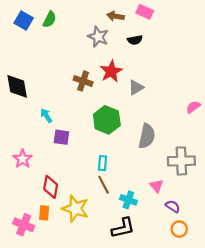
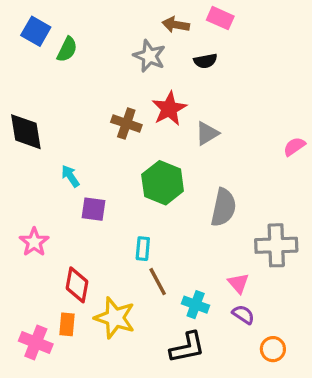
green semicircle: (50, 19) -> (67, 49), moved
pink semicircle: (193, 107) -> (294, 147), moved
cyan rectangle: (102, 163) -> (143, 249), moved
purple semicircle: (173, 206) -> (243, 315), moved

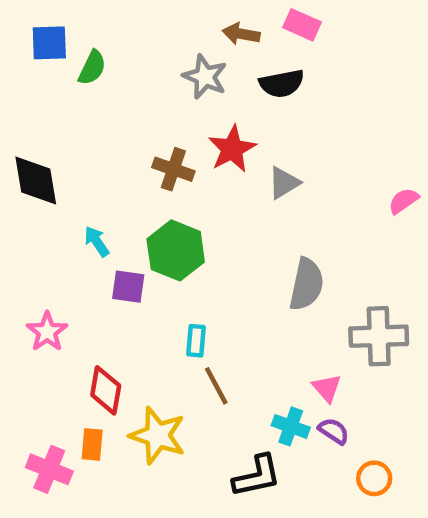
blue square: (36, 31) -> (49, 43), turned -32
black semicircle: (205, 61) -> (282, 83), size x1.4
green hexagon: (163, 183) -> (176, 250), moved
cyan cross: (196, 305) -> (291, 426), moved

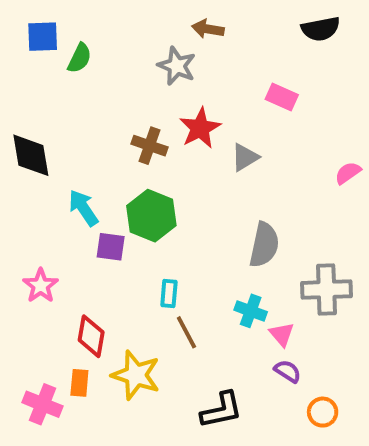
pink rectangle: (302, 25) -> (282, 97), moved
black semicircle: (282, 83) -> (321, 29), moved
cyan arrow: (97, 241) -> (83, 208), size x1.4
cyan cross: (291, 426) -> (251, 311), moved

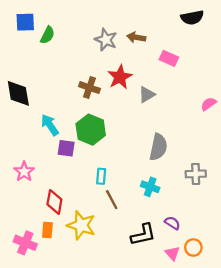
brown arrow: (208, 29) -> (136, 37), moved
gray cross: (326, 290) -> (196, 174), size x0.7
pink triangle: (282, 334) -> (172, 253), moved
black L-shape: (221, 410) -> (143, 235), moved

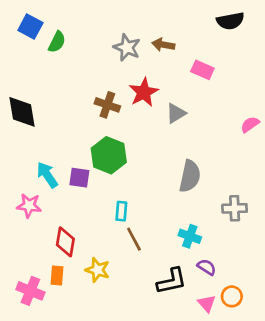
blue square: (25, 22) -> (30, 27), turned 30
cyan arrow: (50, 125) -> (47, 175), moved
pink star: (24, 172) -> (29, 206), turned -30
cyan cross: (150, 187) -> (190, 236), moved
yellow star: (81, 225) -> (98, 270), size x0.7

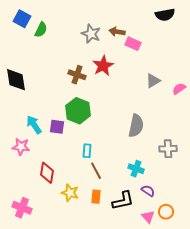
pink rectangle: (202, 70) -> (133, 44), moved
gray triangle: (176, 113) -> (153, 81), moved
orange rectangle: (57, 275) -> (96, 197), moved

